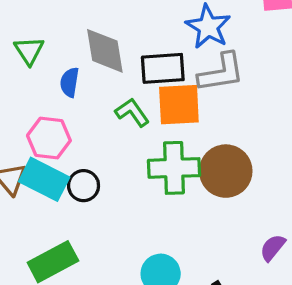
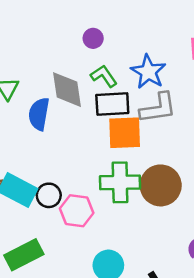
blue semicircle: (70, 82) -> (39, 114), size x1.4
green L-shape: (132, 112) -> (104, 76), moved
pink hexagon: (49, 138) -> (77, 211), moved

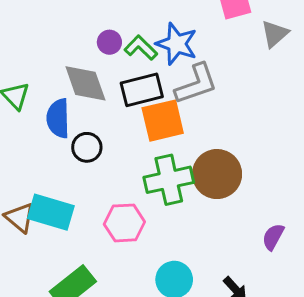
purple circle: (93, 38) -> (109, 42), moved
green L-shape: (104, 76) -> (141, 48), moved
black circle: (49, 195) -> (87, 147), moved

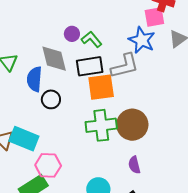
blue star: (177, 44) -> (142, 40), moved
pink hexagon: (124, 223) -> (48, 165), moved
purple semicircle: (273, 237) -> (134, 165), moved, turned -48

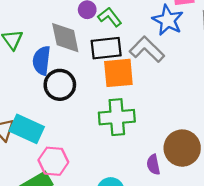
gray L-shape: (125, 66) -> (147, 49), turned -124
black circle: (51, 99) -> (60, 85), size x1.4
brown circle: (132, 125) -> (182, 148), moved

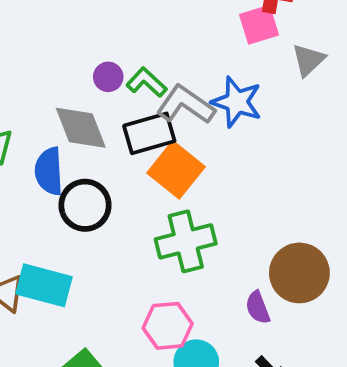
blue star: (168, 20) -> (237, 102), moved
gray L-shape: (147, 49) -> (186, 105), moved
orange square: (118, 73) -> (176, 170), turned -36
pink hexagon: (53, 161) -> (168, 326), moved

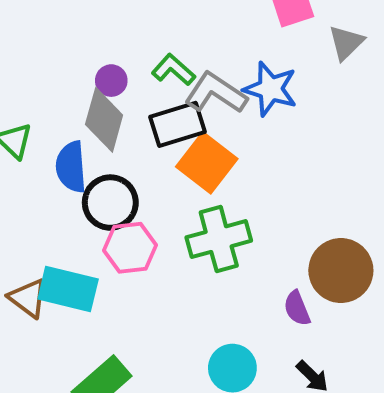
purple circle: (108, 77) -> (111, 81), moved
gray diamond: (81, 128) -> (104, 120), turned 38
pink hexagon: (168, 326) -> (130, 248), moved

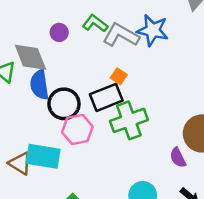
gray diamond: (104, 120) -> (30, 57), moved, turned -33
black rectangle: (178, 124) -> (106, 97), moved
orange square: (207, 163) -> (119, 76), size x0.5

